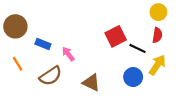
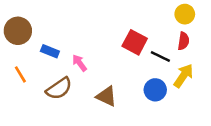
red square: (116, 36) -> (135, 42), turned -35

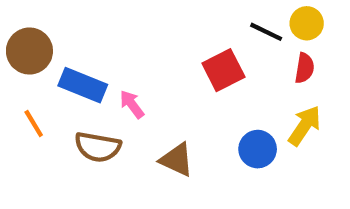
red square: (135, 42) -> (223, 70), turned 35
blue rectangle: (50, 51) -> (83, 85), size x1.5
black line: (160, 56) -> (266, 32), moved
brown semicircle: (59, 89) -> (98, 147), turned 44

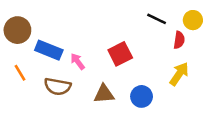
yellow circle: (307, 23) -> (193, 20), moved
red square: (223, 70) -> (120, 54), moved
blue circle: (258, 149) -> (142, 96), moved
brown triangle: (177, 160) -> (104, 94), turned -30

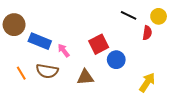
orange line: (20, 73) -> (21, 73), moved
yellow arrow: (179, 74) -> (147, 82), moved
blue circle: (142, 96) -> (116, 60), moved

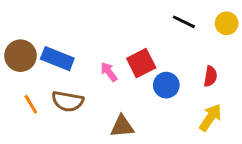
brown circle: (14, 25) -> (21, 56), moved
red semicircle: (147, 33) -> (210, 76), moved
pink arrow: (64, 50) -> (109, 72), moved
brown triangle: (85, 77) -> (122, 126), moved

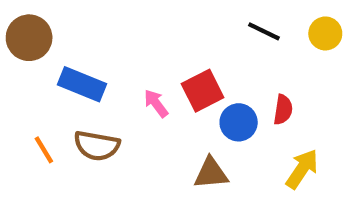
brown circle: (21, 56) -> (29, 38), moved
red semicircle: (210, 76) -> (283, 110), moved
brown triangle: (122, 126) -> (211, 173), moved

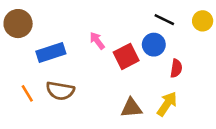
blue rectangle: (82, 84) -> (51, 53), turned -40
pink arrow: (156, 103) -> (97, 41), moved
blue circle: (239, 122) -> (154, 45), moved
yellow arrow: (302, 169) -> (167, 104), moved

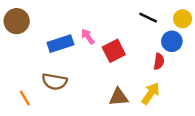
blue circle: (154, 45) -> (172, 41), moved
blue rectangle: (51, 53) -> (60, 44), moved
orange line: (27, 93) -> (25, 98), moved

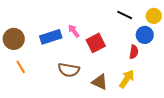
brown circle: (17, 21) -> (14, 39), moved
brown semicircle: (55, 82) -> (69, 70), moved
brown triangle: (119, 97) -> (100, 82), turned 30
orange line: (25, 98) -> (21, 67), moved

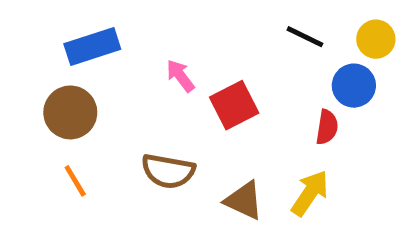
blue rectangle: (51, 37) -> (92, 46), moved
brown circle: (14, 39) -> (70, 112), moved
orange line: (21, 67) -> (75, 181), moved

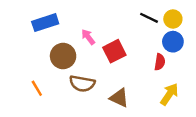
yellow circle: (376, 39) -> (173, 19), moved
brown circle: (70, 112) -> (63, 56), moved
yellow arrow: (310, 193) -> (169, 94), moved

